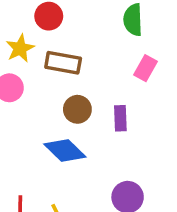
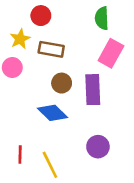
pink rectangle: (145, 68) -> (111, 53), size x1.5
purple rectangle: (120, 118) -> (93, 90), size x1.6

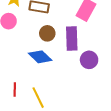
purple circle: (98, 147) -> (89, 60), moved

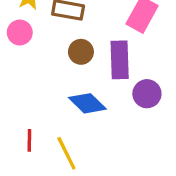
blue diamond: (40, 57) -> (87, 103), moved

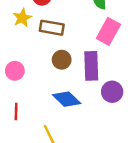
pink circle: (20, 33) -> (15, 71), moved
red line: (29, 140) -> (16, 111), moved

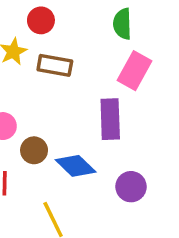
brown circle: (62, 60) -> (34, 150), moved
purple circle: (112, 92) -> (131, 187), moved

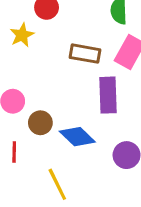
brown rectangle: (55, 65) -> (85, 54), moved

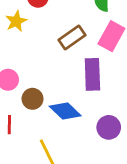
brown rectangle: (85, 54) -> (72, 38), turned -45

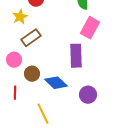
brown rectangle: (72, 38) -> (31, 38), moved

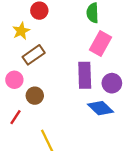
blue diamond: (56, 83) -> (101, 108), moved
red line: (15, 93) -> (15, 117), turned 32
purple circle: (88, 95) -> (112, 83), moved

